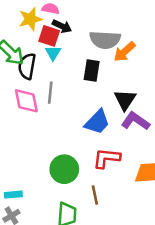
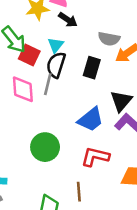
red square: (49, 36) -> (29, 55), moved
gray semicircle: (105, 40) -> (109, 39), size x0.7
black semicircle: (27, 66) -> (56, 65), moved
green circle: (64, 169) -> (45, 147), moved

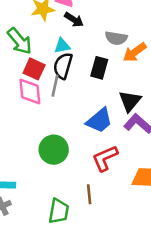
cyan triangle: (56, 45) -> (62, 46), turned 42
red square: (29, 55) -> (34, 69), moved
red L-shape: (95, 157) -> (105, 158), turned -36

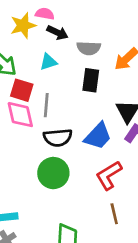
gray semicircle: (116, 38) -> (89, 48), moved
black semicircle: (63, 66) -> (58, 138), moved, turned -104
brown line: (89, 194) -> (114, 214), moved

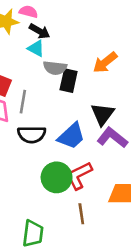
gray semicircle: (89, 48) -> (55, 68), moved
cyan triangle: (48, 62) -> (36, 48), moved, turned 42
green circle: (53, 173) -> (57, 177), moved

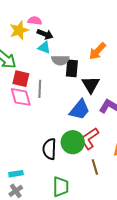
black triangle: (102, 114) -> (91, 85), moved
black semicircle: (32, 134) -> (49, 149), moved, turned 100

